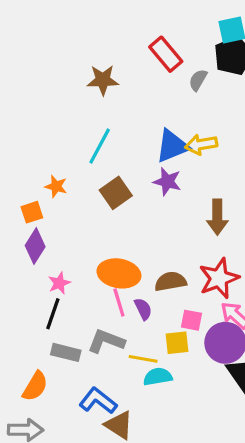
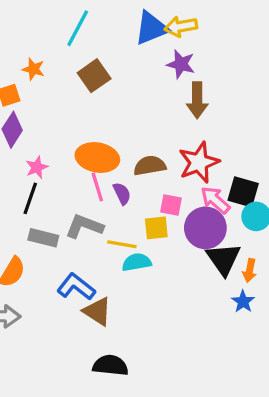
purple star: (167, 182) -> (181, 64), moved

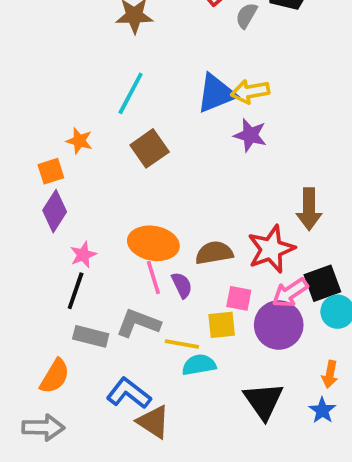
brown arrow: (197, 100) -> (309, 209), moved
black square: (243, 192) -> (322, 283), turned -36
pink arrow: (215, 200) -> (290, 293), turned -76
black triangle: (223, 259) -> (263, 401), moved

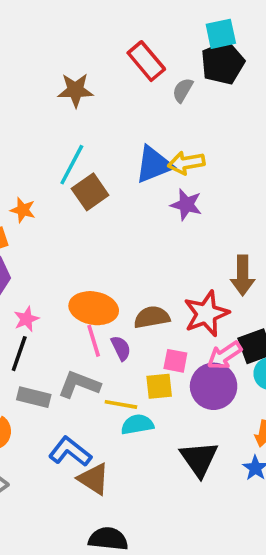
brown square: (150, 148) -> (90, 192), moved

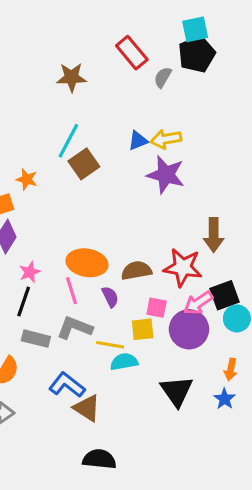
blue triangle: (154, 165) -> (138, 141), size x0.6
purple star: (186, 205) -> (166, 175), size x1.4
red star: (206, 314) -> (183, 267), turned 30
pink line: (94, 341) -> (71, 291), moved

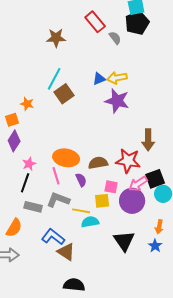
gray semicircle: (163, 77) -> (115, 38), turned 112

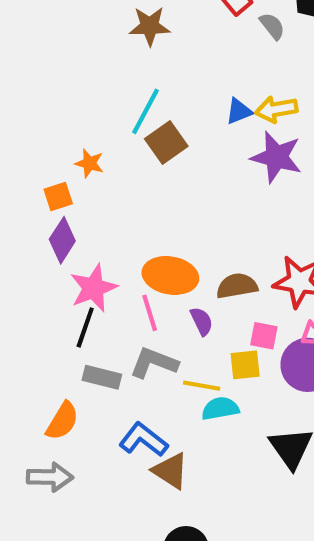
pink star: (29, 164) -> (94, 288), size x1.6

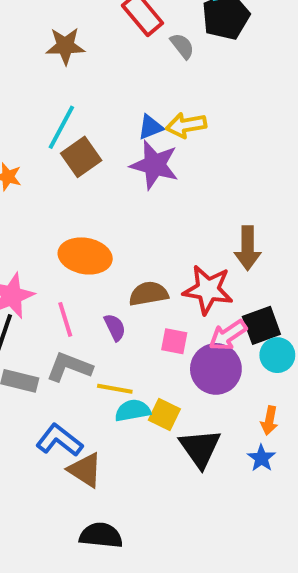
purple star: (276, 157) -> (154, 165), moved
orange ellipse: (170, 275) -> (85, 256), moved
yellow square: (245, 365) -> (164, 415), moved, turned 32

